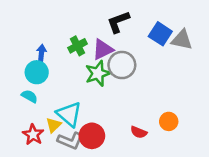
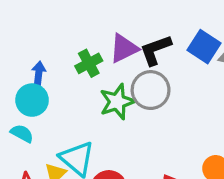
black L-shape: (118, 22) -> (156, 50), moved
purple triangle: (103, 49) -> (124, 48), moved

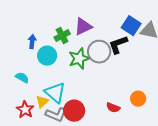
black L-shape: (156, 50) -> (118, 45), moved
cyan circle: (32, 100) -> (47, 56), moved

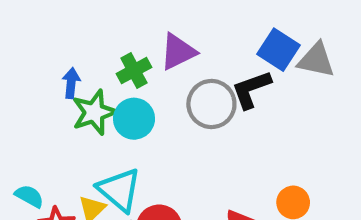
cyan circle: (47, 56) -> (134, 119), moved
green star: (79, 59) -> (94, 112), moved
cyan semicircle: (22, 78) -> (29, 196), moved

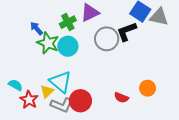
blue arrow: (71, 83) -> (36, 28), turned -48
green star: (94, 112) -> (48, 43), turned -30

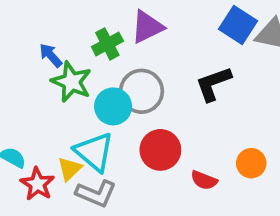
black L-shape: (127, 32) -> (213, 84), moved
gray circle: (107, 39) -> (141, 91), moved
cyan circle: (68, 46) -> (113, 106), moved
red circle: (80, 101) -> (160, 150), moved

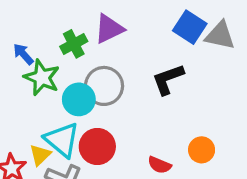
red circle: (160, 150) -> (97, 146), moved

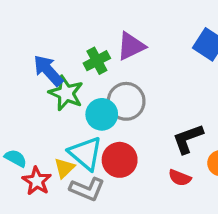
blue arrow: (23, 54) -> (48, 70), size x1.5
black L-shape: (168, 79) -> (188, 139), moved

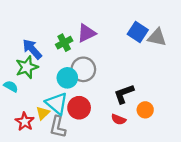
green star: (66, 93) -> (27, 67), moved, turned 30
cyan semicircle: (16, 158) -> (11, 86), moved
gray L-shape: (87, 189) -> (58, 127), turned 80

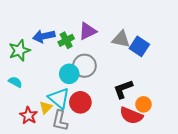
blue square: (138, 32) -> (139, 46), moved
gray triangle: (157, 37) -> (121, 39), moved
blue arrow: (32, 49) -> (44, 36), moved, turned -60
green star: (27, 67) -> (19, 50), moved
red semicircle: (119, 119) -> (131, 116), moved, size x1.6

